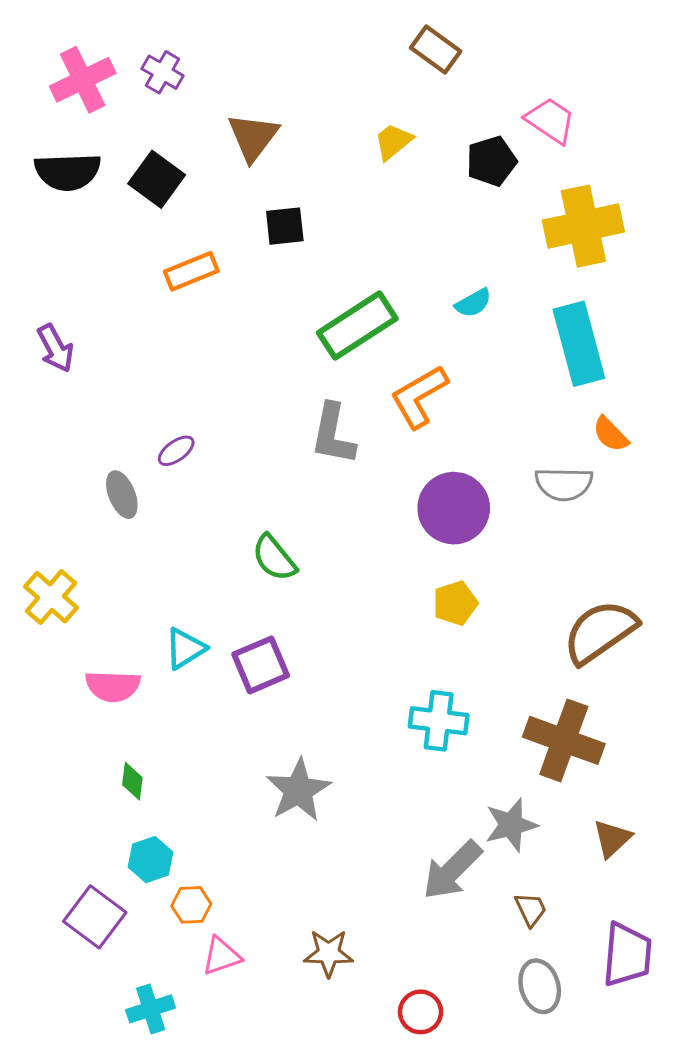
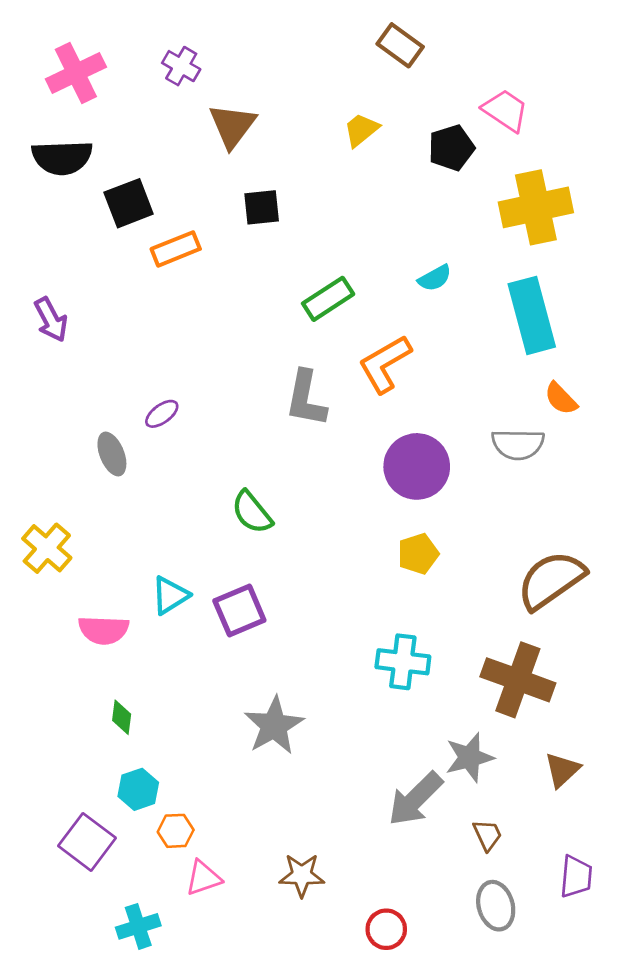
purple cross: (163, 72) -> (181, 66), moved
black square: (157, 179) -> (129, 203), moved, turned 33
green rectangle: (357, 326) -> (328, 299), size x0.7
purple trapezoid: (627, 955) -> (576, 877), size x0.7

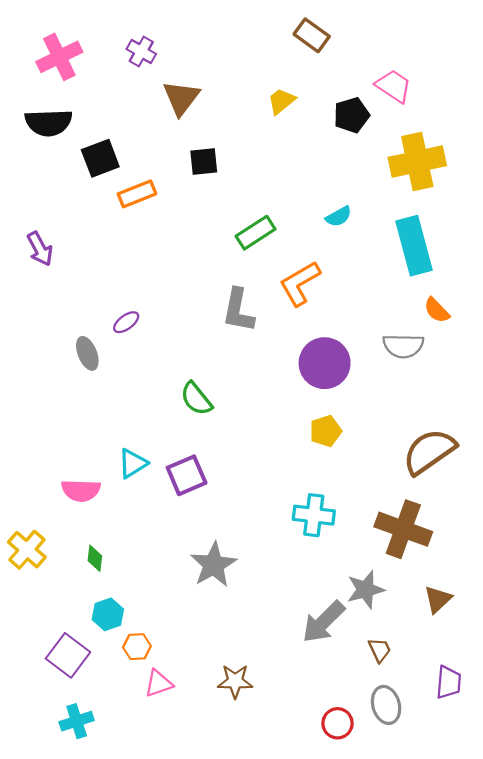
yellow cross: (47, 548) -> (27, 550), moved
cyan cross: (138, 926) -> (77, 721), moved
red circle: (386, 929) -> (338, 723), moved

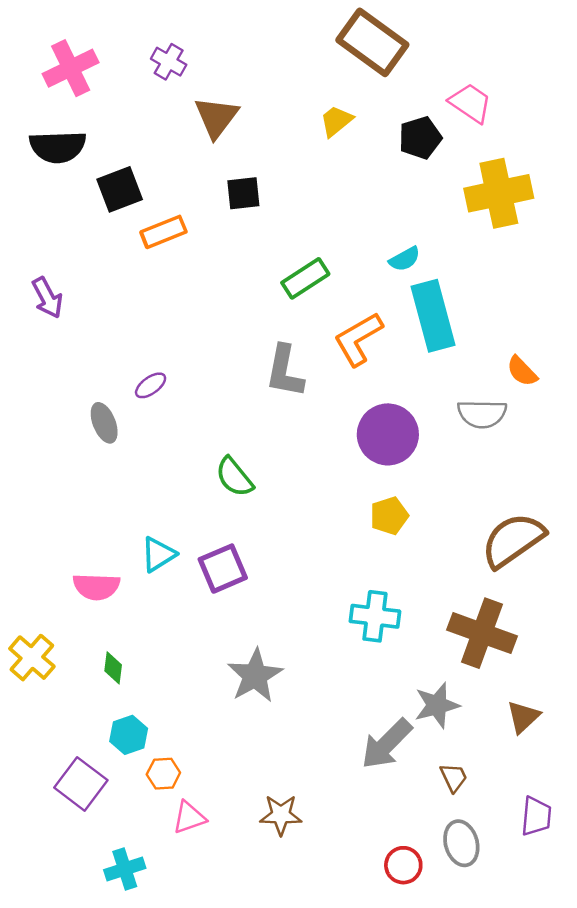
brown rectangle: (312, 35) -> (372, 42), size x1.6
cyan rectangle: (414, 246) -> (433, 316), moved
cyan cross: (77, 721) -> (125, 869), moved

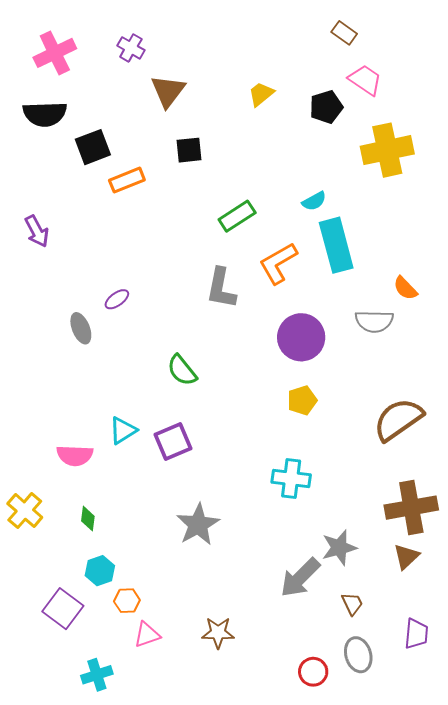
brown rectangle: (372, 42) -> (344, 33), moved, size x0.5
brown cross: (482, 633) -> (411, 508), moved, turned -30

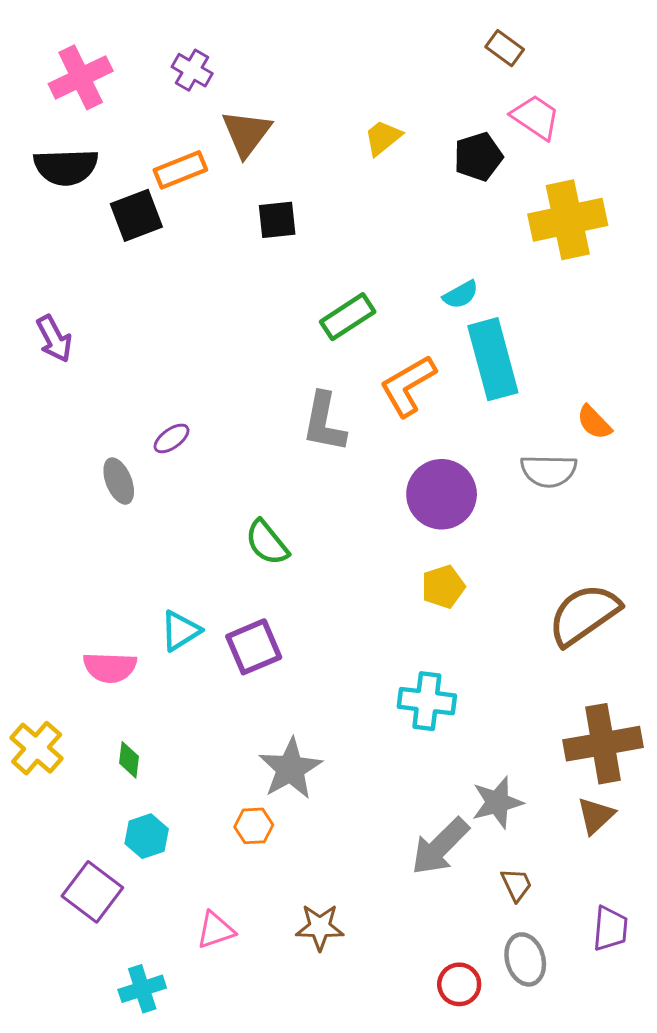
orange rectangle: (127, 180) -> (180, 170), moved
orange hexagon: (127, 601) -> (254, 826), moved

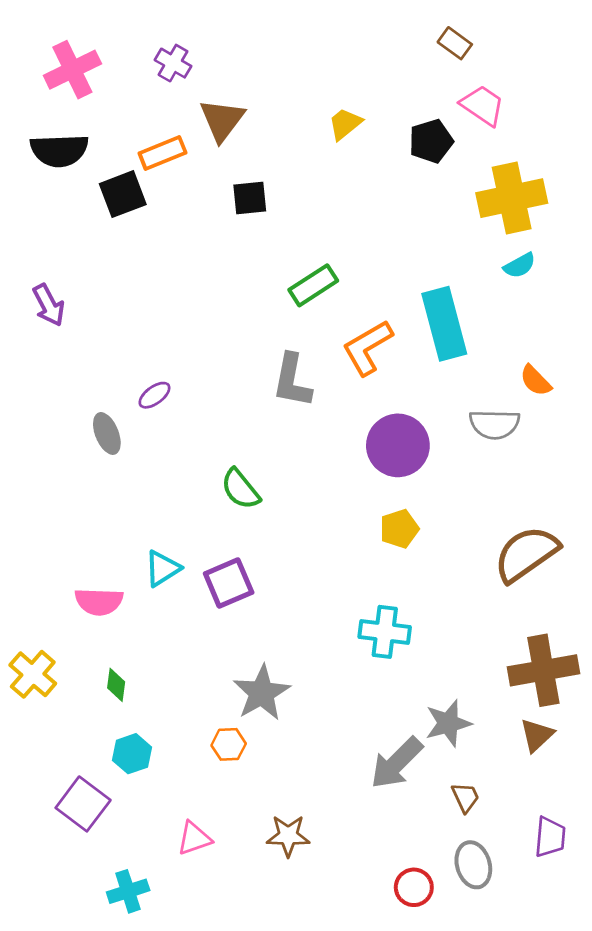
cyan semicircle: (461, 295) -> (520, 265), moved

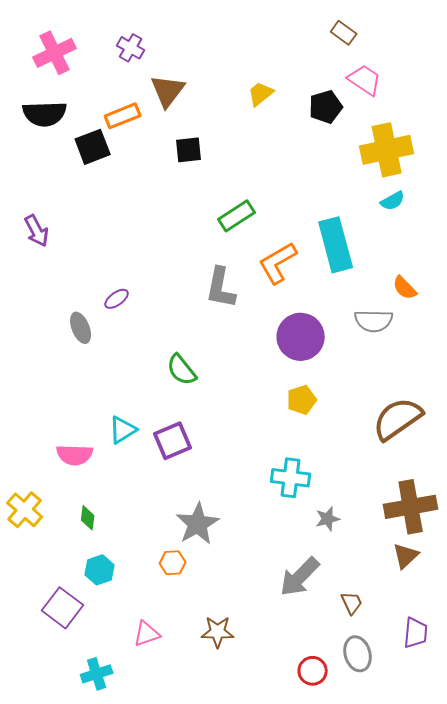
gray star: (448, 723) -> (328, 519), moved, size x0.7

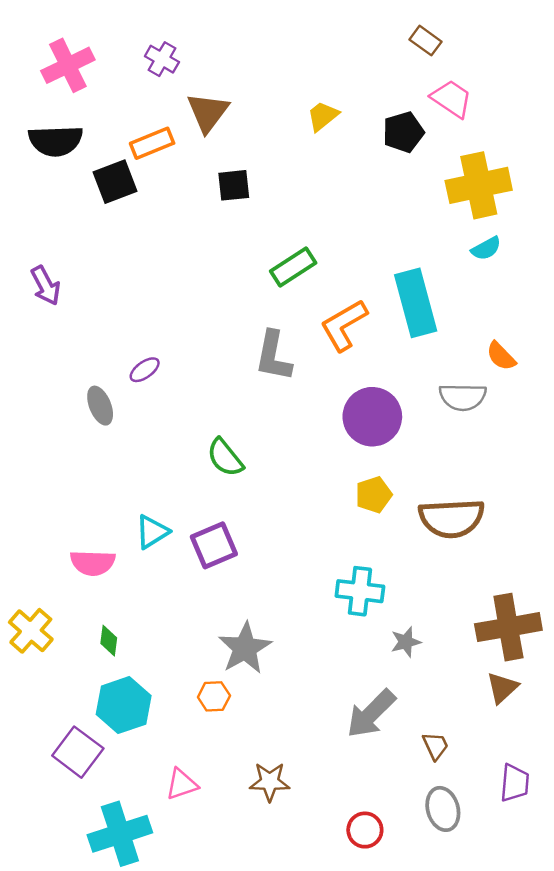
brown semicircle: (398, 419) -> (452, 518), moved, turned -148
cyan hexagon: (100, 570) -> (124, 705), size x1.5
red circle: (313, 671) -> (365, 830), moved
cyan cross: (97, 674) -> (120, 834), size x1.6

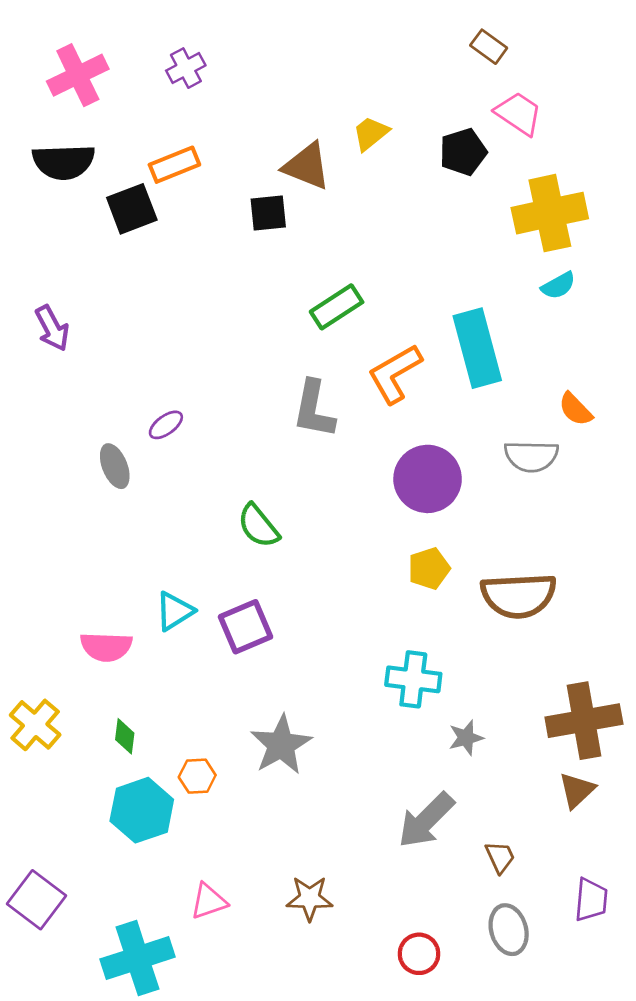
purple cross: (162, 59) -> (186, 68), turned 32
brown triangle: (208, 112) -> (307, 166), moved, turned -45
orange hexagon: (214, 696) -> (197, 776), moved
purple square: (78, 752) -> (37, 900), moved

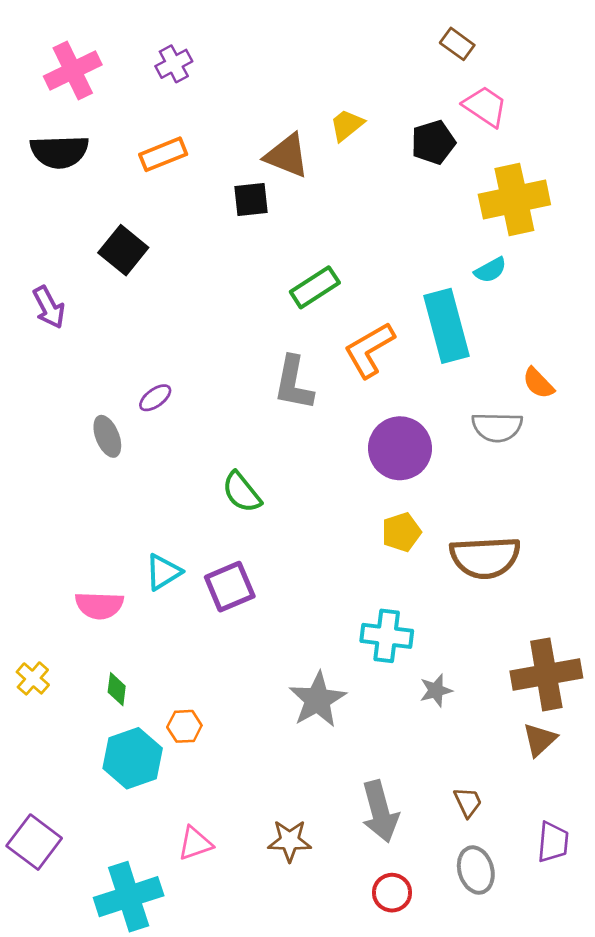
black square: (132, 209) -> (123, 250), moved, turned -30
cyan semicircle: (558, 286) -> (490, 270), moved
yellow cross: (35, 725) -> (33, 678), size x0.7
gray star: (281, 745) -> (318, 700), moved
gray arrow: (426, 820) -> (380, 811), moved, turned -60

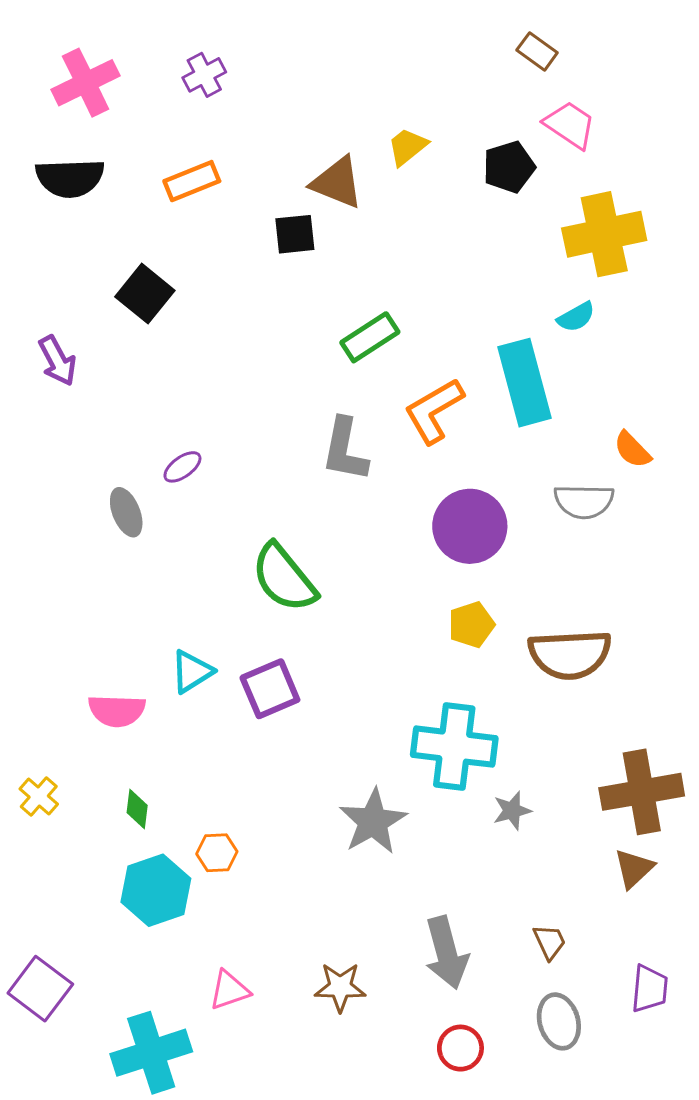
green semicircle: (242, 492) -> (284, 578), size x1.4
cyan cross: (387, 636) -> (454, 747), size x1.4

